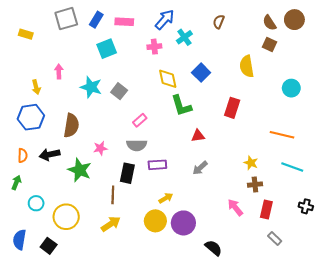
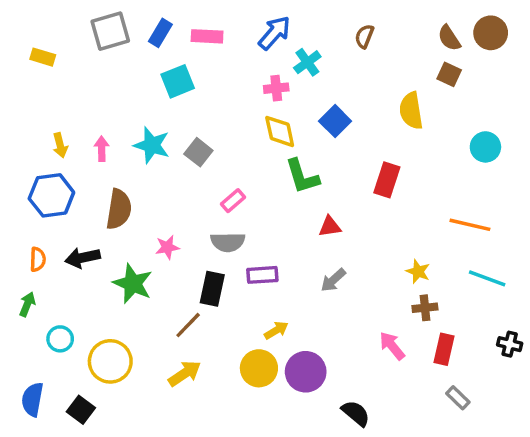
pink cross: (154, 47) -> (276, 88), moved
pink arrow: (59, 71) -> (102, 149), moved
brown line: (113, 195) -> (188, 325), turned 42

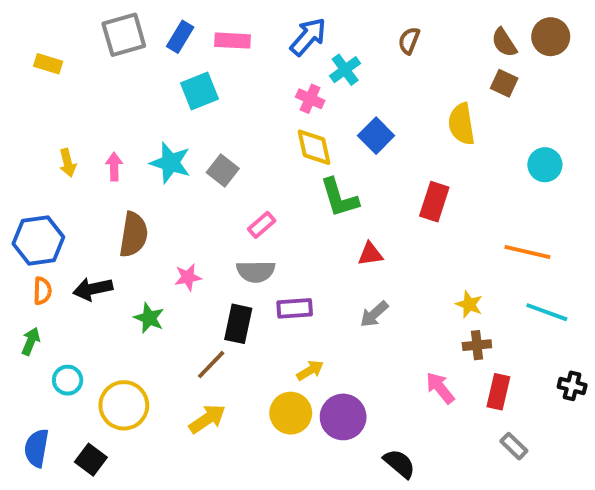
pink cross: (276, 88) -> (310, 99), turned 30
blue hexagon: (51, 195) -> (38, 240), moved
green star: (133, 284) -> (149, 318), size x0.7

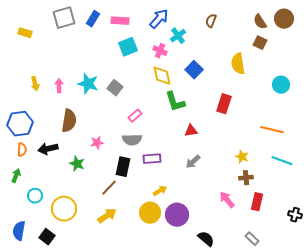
cyan square: (200, 91) -> (128, 47), moved
black cross: (572, 386) -> (295, 215), moved
gray rectangle: (514, 446) -> (252, 239), moved

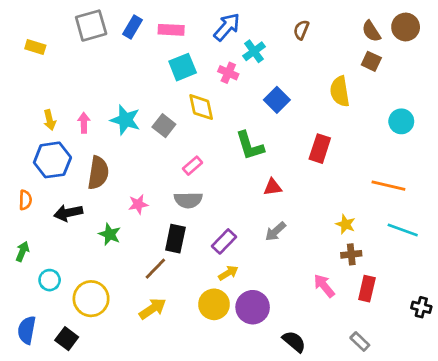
yellow diamond: (162, 76) -> (201, 107), moved
blue hexagon: (20, 124) -> (52, 160), moved
orange semicircle: (22, 150) -> (25, 200), moved
purple rectangle: (152, 159) -> (224, 241), moved, turned -42

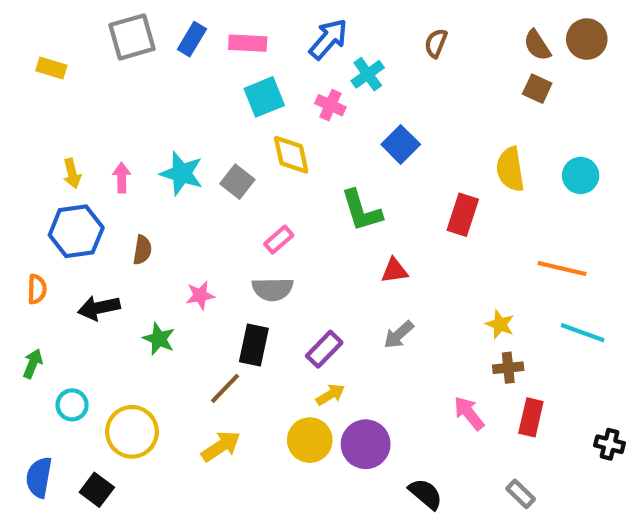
yellow semicircle: (340, 91) -> (510, 169), moved
brown semicircle: (98, 173) -> (142, 250), size x0.6

